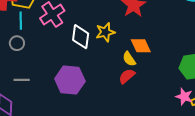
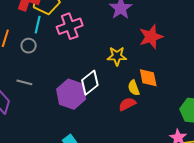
white diamond: (81, 37) -> (90, 83), moved, turned 30

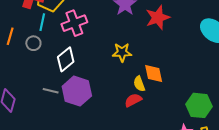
red star: (151, 37) -> (158, 18), moved
gray line: (24, 82) -> (51, 91), moved
white diamond: (90, 83) -> (66, 59), moved

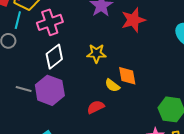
white diamond: (66, 59) -> (54, 57), moved
yellow semicircle: (139, 84) -> (112, 85), turned -35
red semicircle: (133, 100) -> (96, 107), moved

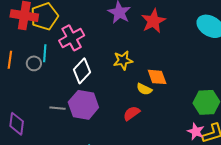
cyan line: (18, 20) -> (45, 53), moved

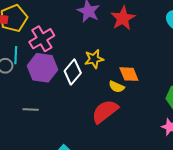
white diamond: (82, 71) -> (73, 72), moved
purple hexagon: (83, 105) -> (42, 68), moved
red semicircle: (132, 113) -> (105, 111), size x1.6

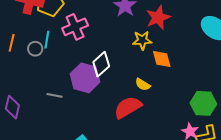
yellow star: (94, 59) -> (142, 40), moved
purple hexagon: (42, 68) -> (85, 78), moved
orange diamond: (129, 74) -> (162, 59), moved

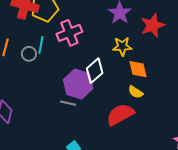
yellow star: (142, 40) -> (122, 46), moved
orange diamond: (162, 59) -> (138, 69), moved
gray line: (55, 95) -> (68, 103), moved

